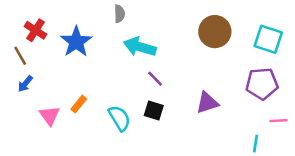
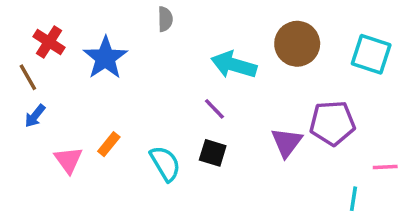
cyan arrow: (140, 47) -> (234, 65), moved
purple pentagon: (262, 84) -> (332, 123), moved
purple triangle: (207, 103) -> (287, 142), turned -35

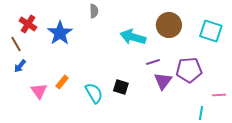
purple line: (214, 109) -> (153, 62), moved, turned -64

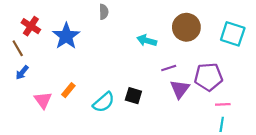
cyan arrow: (133, 37) -> (147, 40), size x0.7
cyan semicircle: (94, 93) -> (104, 102), turned 80
pink line: (219, 95) -> (223, 104), moved

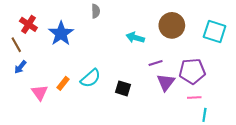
cyan semicircle: (104, 102) -> (90, 78), moved
pink line: (223, 104) -> (194, 98), moved

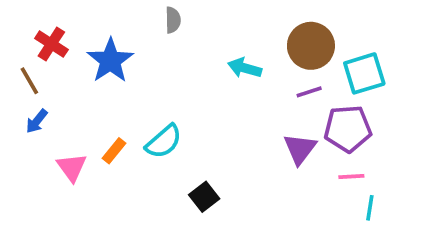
cyan square: (215, 31) -> (364, 73), moved, turned -35
purple line: (156, 63) -> (309, 92), moved
black square: (123, 88) -> (204, 197), moved, turned 35

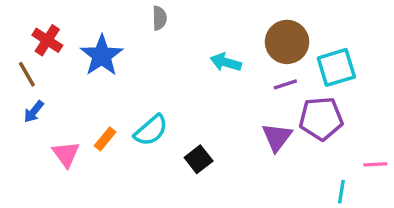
pink line: (351, 177) -> (375, 164), moved
black square: (204, 197) -> (199, 159), moved

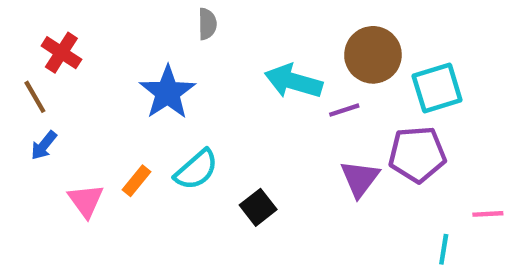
blue star: (102, 56) -> (167, 92), moved
cyan arrow: (226, 62) -> (293, 81), size x1.4
purple line: (285, 84) -> (344, 110), moved

